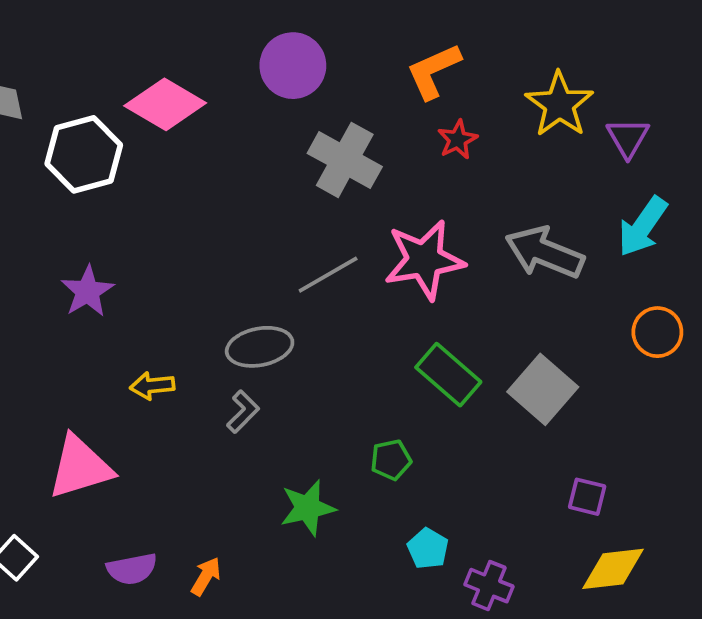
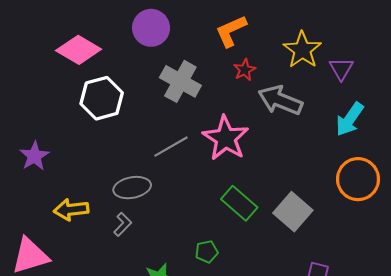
white hexagon: (84, 154) -> (102, 98), moved
gray arrow: (545, 252) -> (280, 100), moved
pink star: (424, 260) -> (226, 138), turned -30
orange circle: (657, 332) -> (358, 179), size x1.5
yellow arrow: (152, 386) -> (71, 210), size x1.4

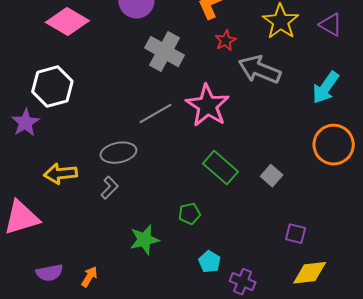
purple triangle: (341, 69) -> (331, 25), moved, turned -30
white hexagon: (102, 98) -> (52, 87), moved
gray square: (293, 212) -> (272, 176), size x0.6

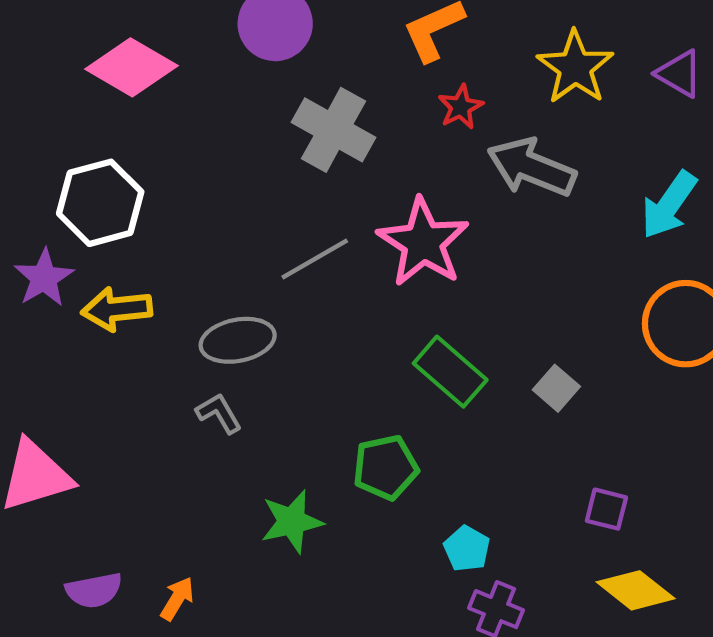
yellow arrow: (60, 174) -> (117, 309), moved
gray L-shape: (109, 188) -> (219, 413), turned -75
green pentagon: (190, 214) -> (386, 467), size x1.4
cyan pentagon: (210, 262) -> (467, 549), moved
yellow diamond: (310, 273) -> (636, 590), turned 45

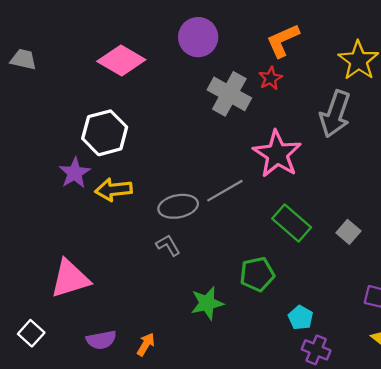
red star: (461, 107) -> (271, 78), moved
gray arrow: (531, 167) -> (335, 114), turned -93
gray line: (315, 259) -> (225, 191), moved

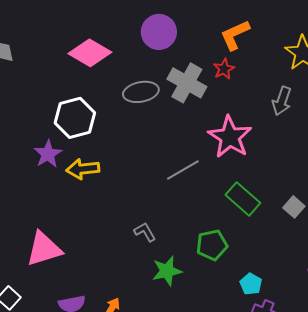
gray arrow: (335, 114) -> (282, 101), size x0.7
gray ellipse: (178, 206) -> (141, 92), moved
gray L-shape: (168, 245) -> (145, 232), moved

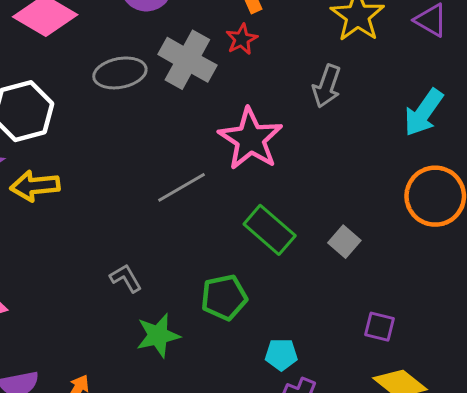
cyan pentagon: (251, 284) -> (281, 355), turned -30

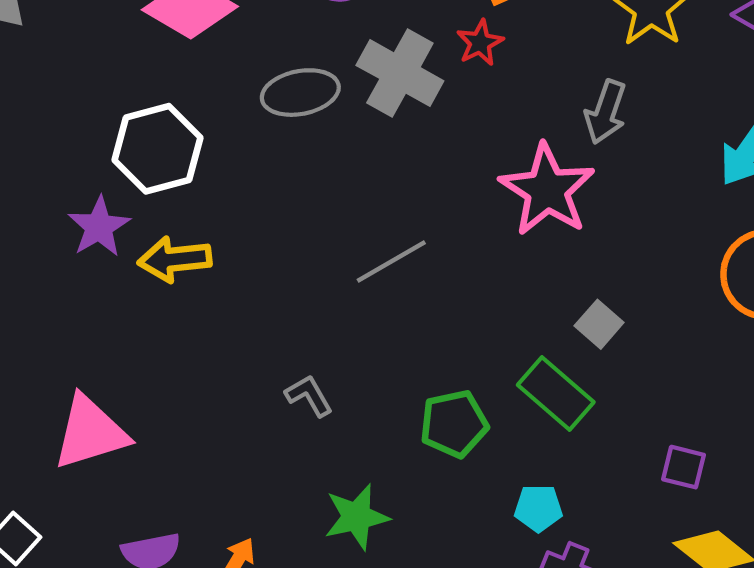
pink star: (250, 139) -> (547, 190), moved
green rectangle: (270, 230) -> (556, 393), moved
gray square: (344, 242) -> (599, 324), moved
green star: (158, 335) -> (357, 517), moved

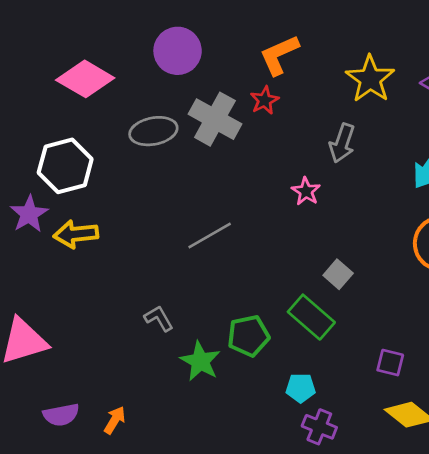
pink star: (547, 190) -> (306, 191), size x0.5
green star: (357, 517) -> (200, 361), moved, turned -30

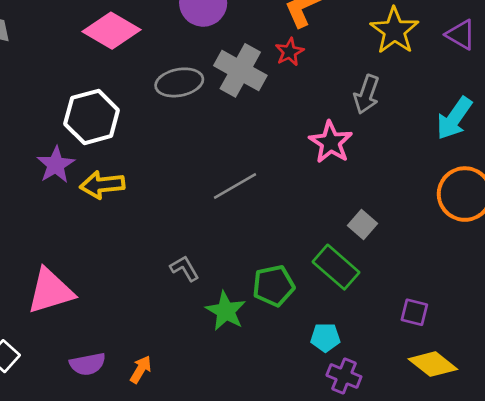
pink star: (306, 191) -> (331, 142), size x1.5

